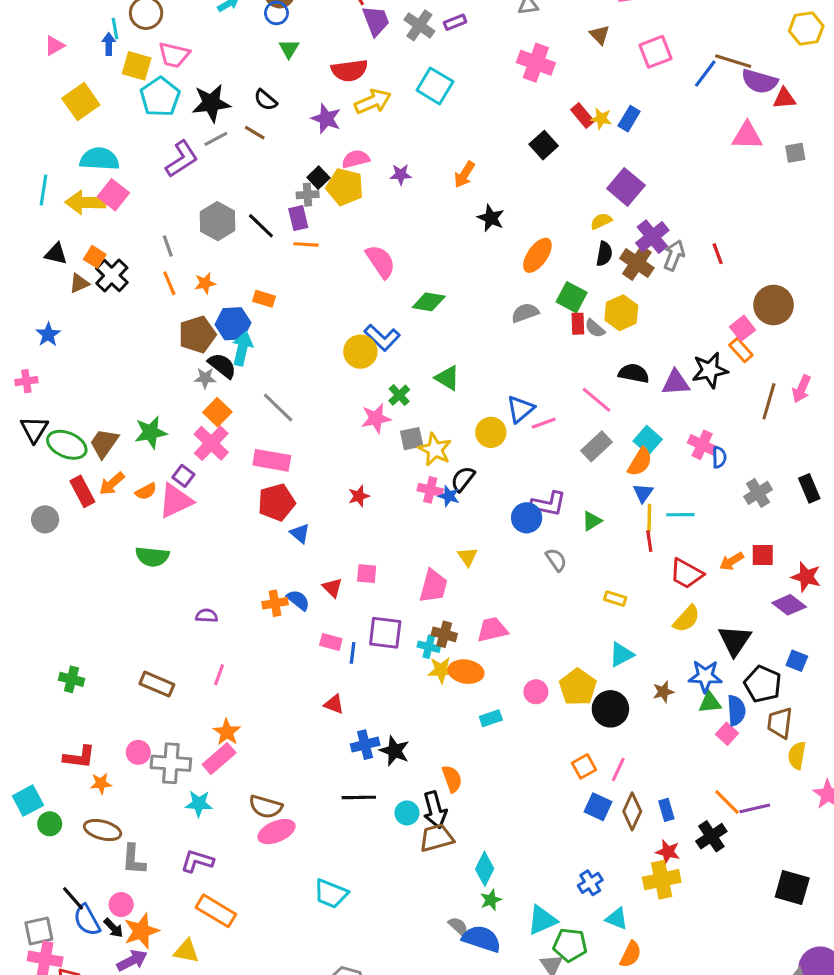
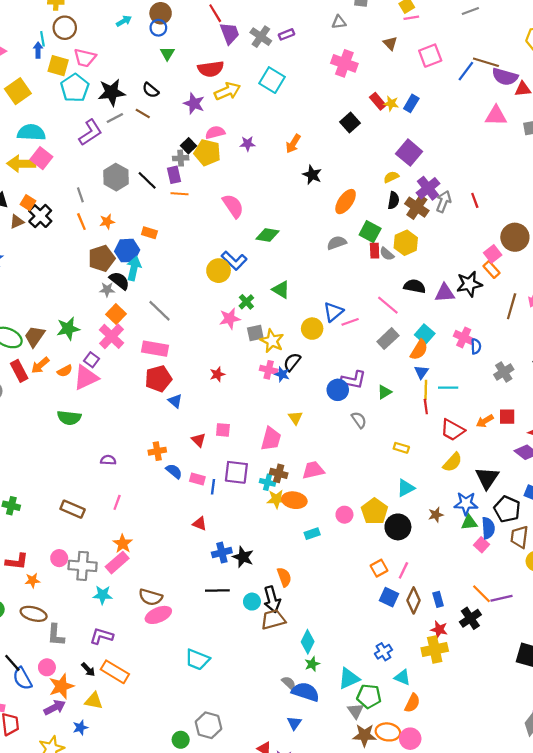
blue semicircle: (298, 600) -> (174, 471), moved
black arrow: (113, 928) -> (88, 670), moved

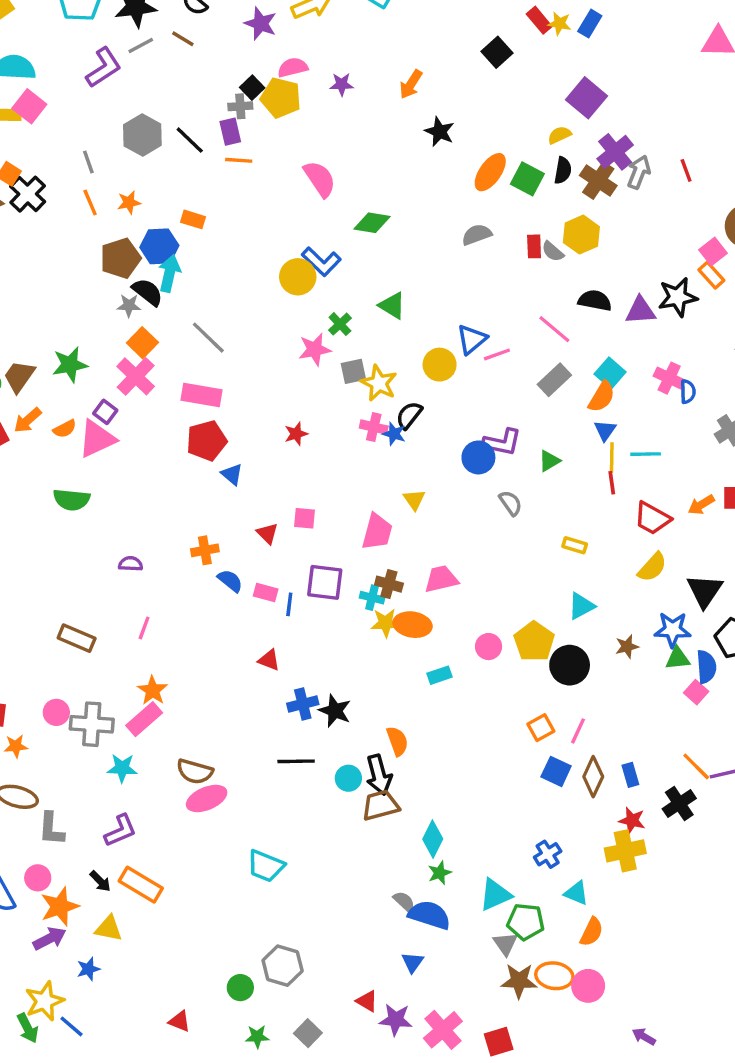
green square: (370, 232) -> (527, 179), moved
purple L-shape: (102, 636) -> (120, 831), turned 140

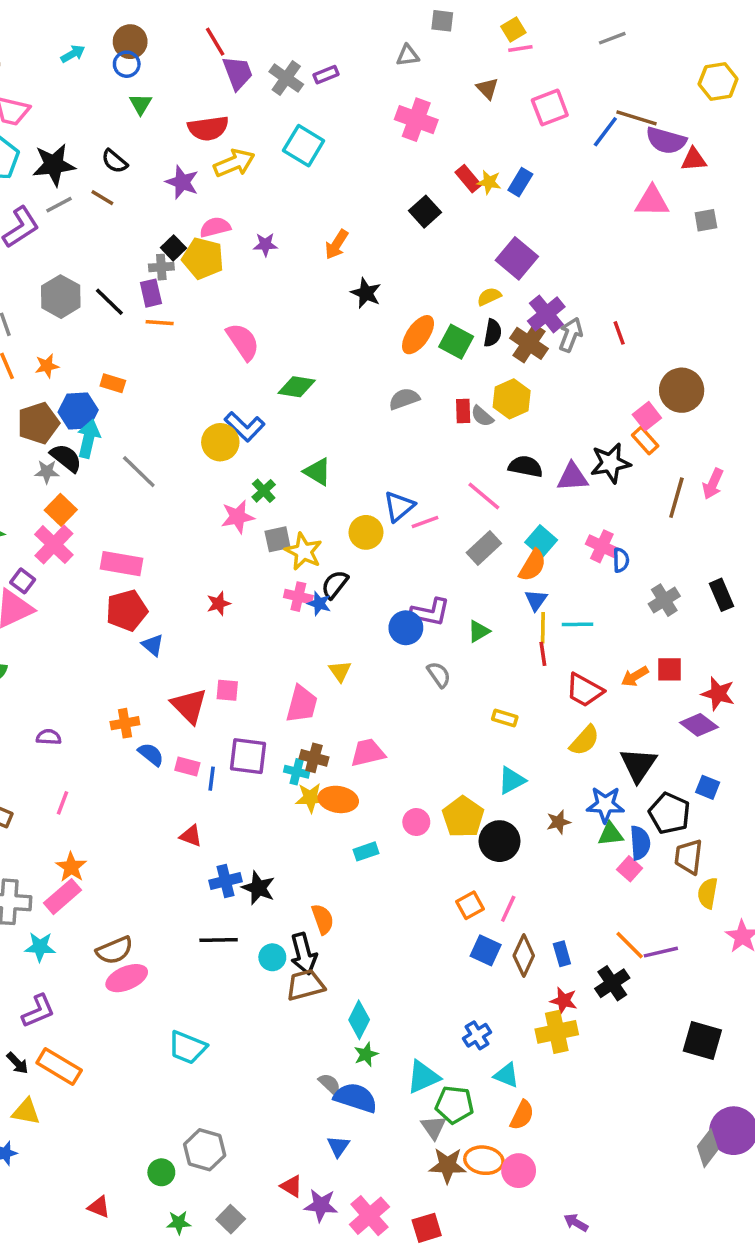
gray line: (208, 338) -> (139, 472), moved
red triangle: (267, 533) -> (189, 706), size x1.6
brown semicircle: (195, 771) -> (115, 950), turned -39

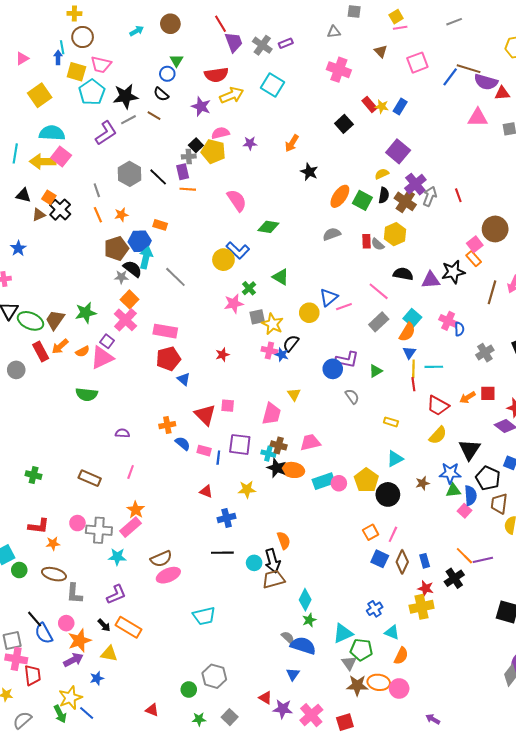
blue circle: (127, 64) -> (167, 74), moved
yellow star: (310, 798) -> (247, 489), moved
cyan rectangle: (366, 851) -> (324, 481), moved, size x1.5
black star: (258, 888) -> (277, 468), moved
cyan trapezoid: (187, 1047) -> (204, 616), turned -35

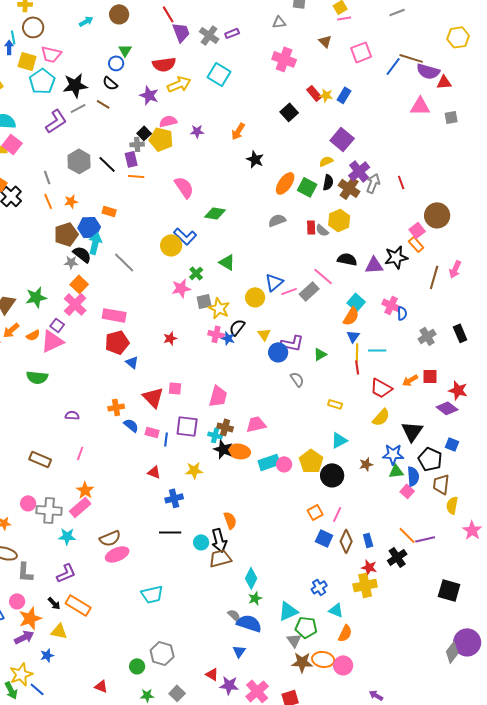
gray rectangle: (379, 322) -> (309, 291), moved
yellow triangle: (294, 394) -> (264, 334), moved

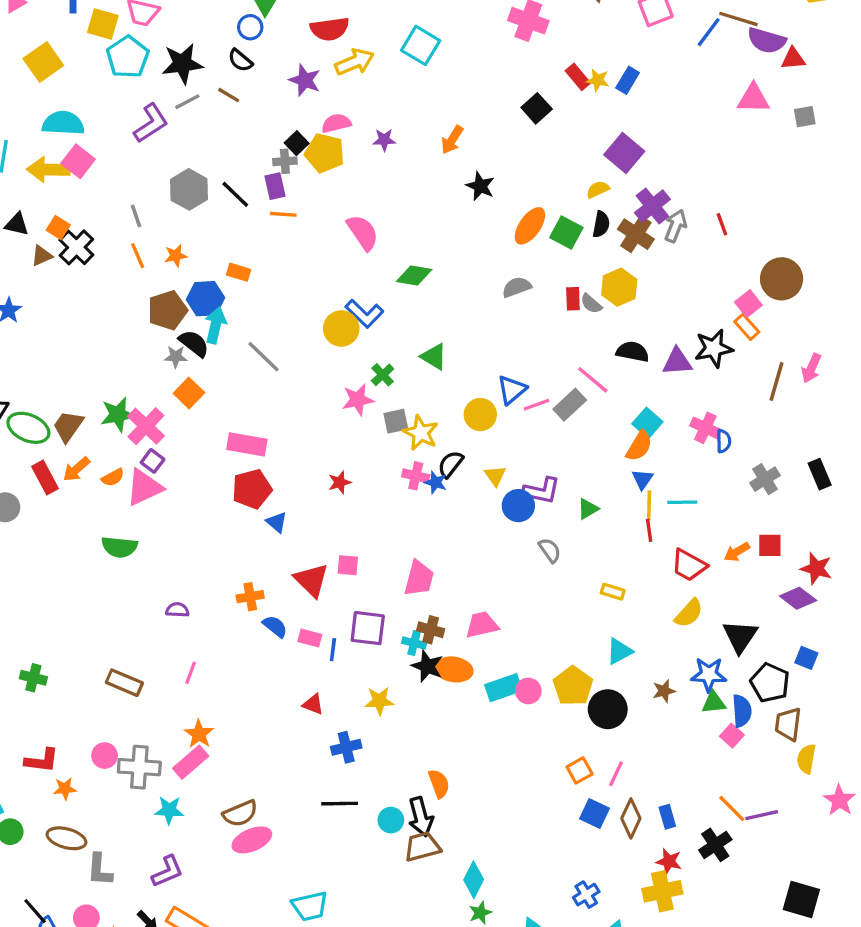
pink cross: (75, 304) -> (146, 426), moved

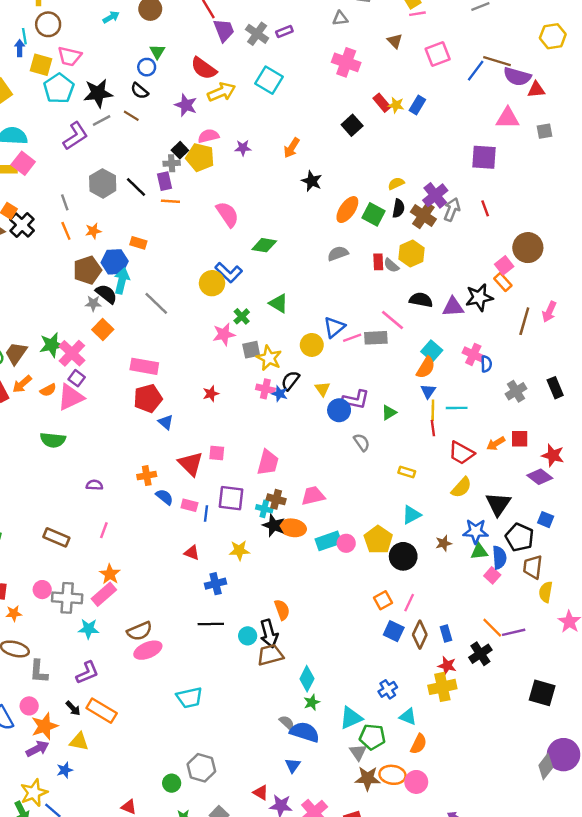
red semicircle: (330, 29) -> (204, 68), turned 44
purple square: (624, 153) -> (484, 157), moved, turned -36
gray rectangle: (570, 405) -> (376, 338), turned 40

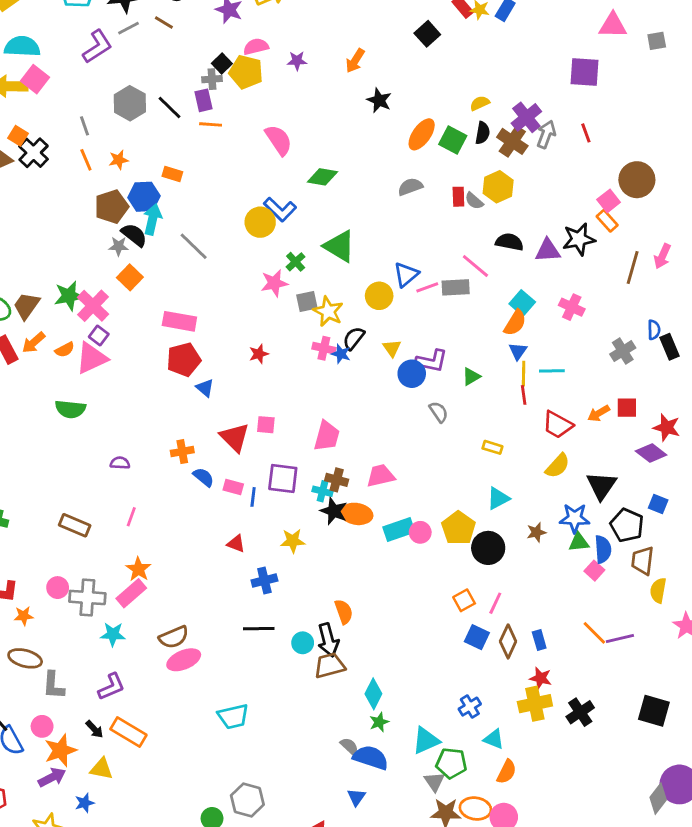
green triangle: (278, 303) -> (339, 246), size x1.4
blue semicircle: (486, 364) -> (654, 330), moved
black cross: (480, 654) -> (580, 712), moved

